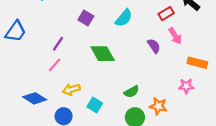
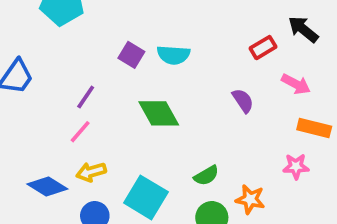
cyan semicircle: (124, 18) -> (173, 55), moved, turned 54
pink arrow: (175, 36) -> (296, 84), moved, turned -30
yellow arrow: (71, 89) -> (91, 172), moved
cyan square: (95, 105) -> (146, 197), size x1.6

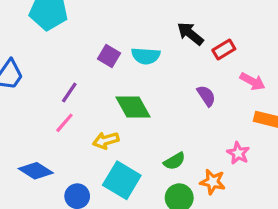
black arrow: (303, 29) -> (190, 34), moved
pink star: (296, 166) -> (238, 153), moved, turned 30
yellow arrow: (91, 172) -> (106, 140), moved

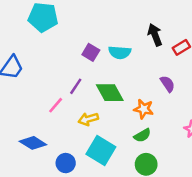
black arrow: (190, 34) -> (155, 35), turned 30
purple line: (69, 93) -> (76, 86), moved
orange star: (213, 182) -> (144, 109), moved

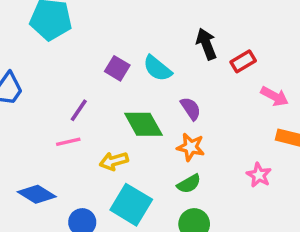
cyan semicircle: (120, 52) -> (157, 68), turned 35
purple semicircle: (168, 84) -> (191, 109), moved
purple line: (76, 86) -> (79, 110), moved
pink line: (56, 105) -> (68, 142), turned 36

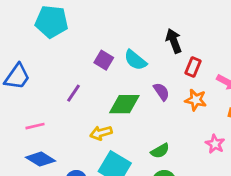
red rectangle: (243, 61) -> (193, 67), moved, turned -36
green diamond: (143, 124) -> (124, 104), turned -60
pink line: (68, 142) -> (35, 126), moved
orange star: (191, 147) -> (196, 100), moved

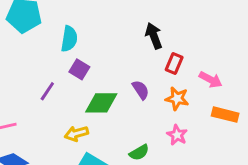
purple square: (104, 60) -> (79, 69), moved
cyan semicircle: (135, 60) -> (69, 39), moved, turned -120
pink star: (215, 144) -> (177, 135), moved

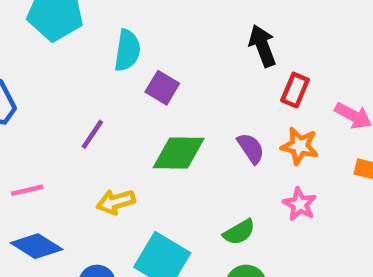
purple square: (79, 69) -> (162, 88), moved
purple semicircle: (141, 90) -> (251, 148), moved
yellow arrow: (76, 134) -> (116, 202), moved

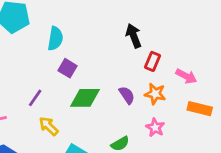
purple square: (162, 88) -> (67, 68), moved
purple line: (92, 134) -> (35, 98), moved
yellow arrow: (116, 202) -> (49, 126), turned 60

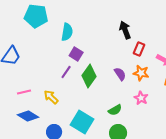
purple line: (35, 98) -> (66, 72), moved
green diamond: (85, 98) -> (89, 76), turned -55
yellow arrow: (49, 126) -> (51, 97), moved

